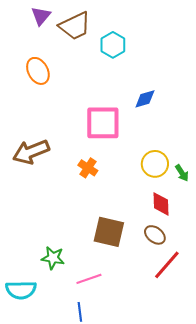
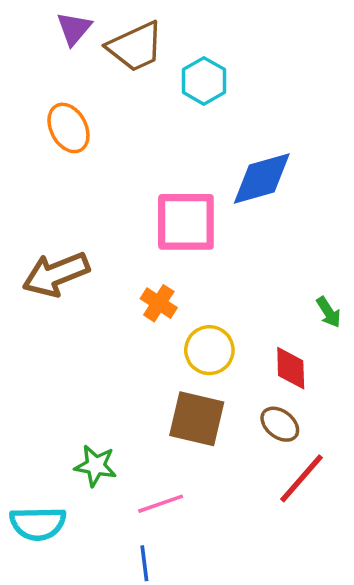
blue diamond: (145, 99) -> (262, 179), size x1.6
yellow circle: (155, 164) -> (209, 350), moved

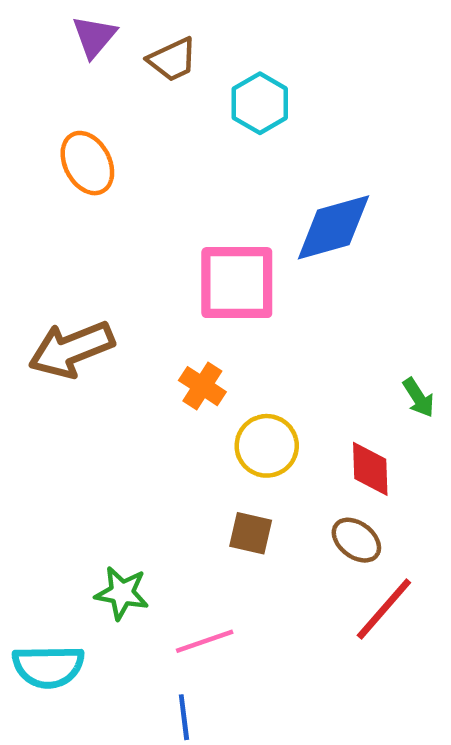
brown trapezoid: (135, 47) -> (172, 60), size x0.7
brown square: (197, 419) -> (251, 533), size x0.6

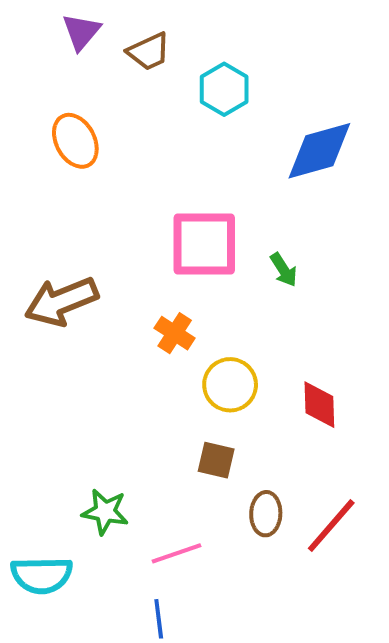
blue diamond: (333, 227) -> (319, 151), moved
green arrow: (418, 398) -> (284, 270), moved
brown ellipse: (356, 540) -> (266, 514), moved, turned 54

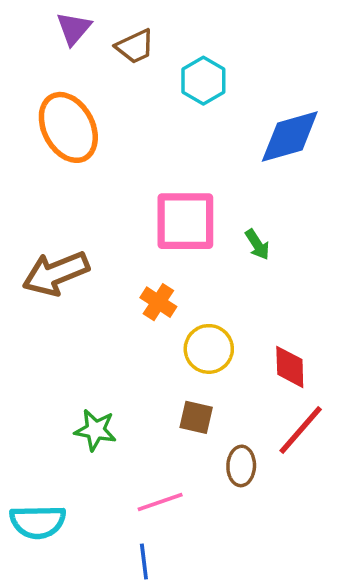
orange ellipse: (75, 141) -> (68, 127), size x1.4
green star: (105, 512) -> (95, 430), moved
red line: (331, 526) -> (301, 430), moved

